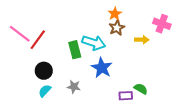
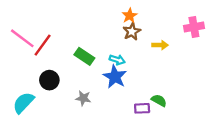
pink cross: (162, 24) -> (194, 27), moved, turned -30
cyan arrow: (94, 43) -> (117, 60), moved, size x0.6
green rectangle: (75, 50) -> (84, 56), turned -42
cyan semicircle: (45, 91) -> (23, 103), moved, size x1.5

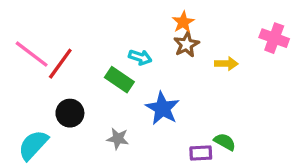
pink cross: (194, 27) -> (274, 38), turned 30
cyan arrow: (117, 60) -> (140, 57), moved

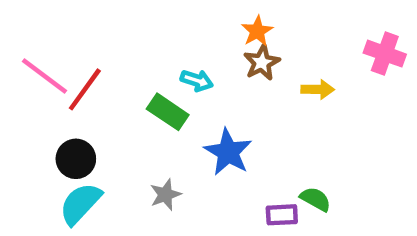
black circle: (70, 113) -> (76, 159), moved
gray star: (118, 139) -> (165, 195), turned -30
cyan semicircle: (33, 145) -> (80, 204), moved

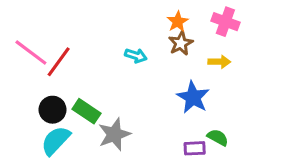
pink cross: (385, 54) -> (225, 22), moved
green rectangle: (168, 112) -> (86, 111), moved
blue star: (228, 152) -> (193, 97), moved
gray star: (165, 195) -> (114, 134), size x1.5

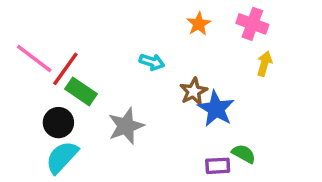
brown star: (181, 43) -> (193, 91), moved
yellow arrow: (219, 62) -> (264, 64), moved, turned -75
green rectangle: (86, 111) -> (81, 91), moved
gray star: (114, 134) -> (126, 126), moved

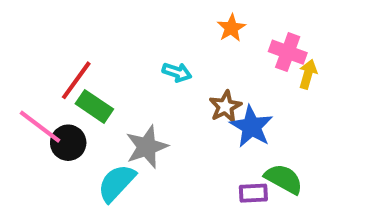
pink cross: (252, 24) -> (288, 52), moved
pink line: (34, 59) -> (40, 127), moved
green semicircle: (244, 154) -> (284, 179), size x1.4
cyan semicircle: (62, 157) -> (117, 183), moved

